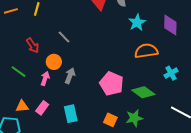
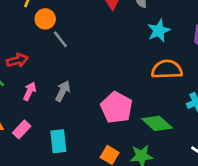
red arrow: (33, 45) -> (17, 60), moved, turned -77
orange circle: (54, 62) -> (45, 19), moved

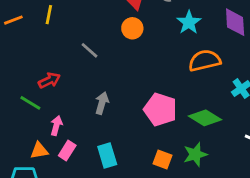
orange circle: (45, 19) -> (132, 28), moved
pink arrow: (30, 91) -> (56, 126), moved

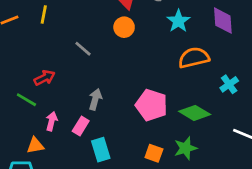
pink rectangle: (67, 150) -> (81, 126), moved

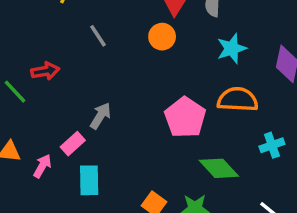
gray line: (83, 49) -> (98, 36), moved
pink pentagon: (152, 105) -> (185, 117), moved
pink arrow: (52, 121) -> (42, 166), moved

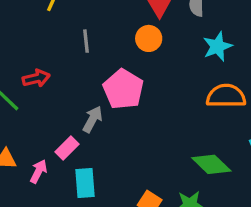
gray line: (98, 36) -> (86, 41), turned 30
pink pentagon: (185, 117) -> (123, 89), moved

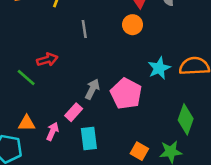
cyan star: (217, 46) -> (159, 68), moved
pink pentagon: (123, 89) -> (126, 94), moved
green diamond: (211, 164) -> (186, 119), turned 68

